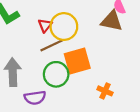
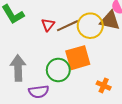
yellow circle: (64, 27) -> (90, 26), moved
brown line: (52, 45) -> (68, 26), moved

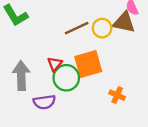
red triangle: (48, 25) -> (55, 64), moved
yellow circle: (90, 26) -> (102, 28), size x0.7

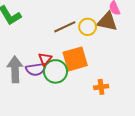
orange cross: (117, 95) -> (101, 87), turned -32
purple semicircle: (44, 102) -> (36, 69), moved

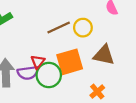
brown triangle: (107, 22) -> (104, 55), moved
orange cross: (101, 87) -> (97, 92), turned -32

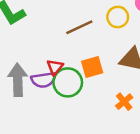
yellow circle: (83, 28) -> (118, 17), moved
orange square: (70, 62) -> (92, 67), size x0.7

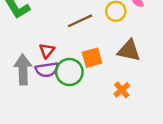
red triangle: (55, 67) -> (47, 51), moved

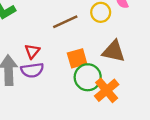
green circle: (69, 72) -> (88, 77), moved
orange cross: (122, 90) -> (107, 90), size x1.5

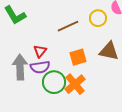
green circle: (88, 77) -> (54, 82), moved
orange cross: (107, 90) -> (75, 84), moved

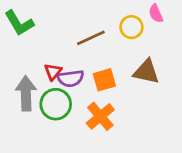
purple semicircle: (40, 67) -> (71, 78), moved
green circle: (54, 82) -> (56, 104), moved

